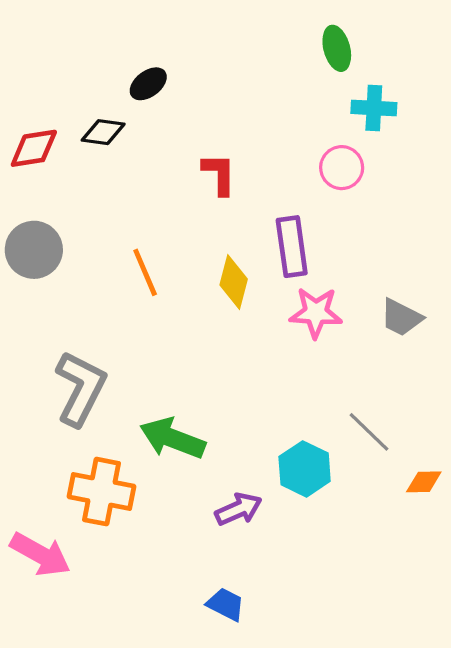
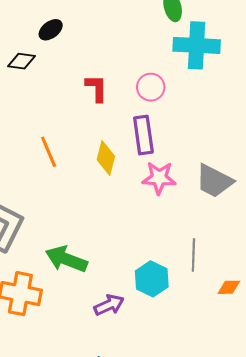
cyan cross: (374, 108) -> (197, 45), size x1.6
pink circle: (342, 168) -> (151, 87), moved
gray trapezoid: (401, 317) -> (214, 181), size x1.4
gray line: (369, 432) -> (193, 255), turned 48

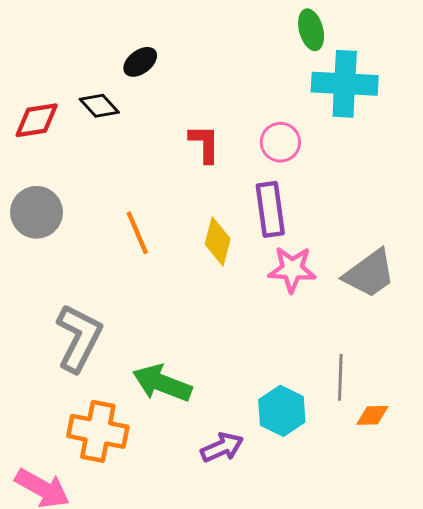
black diamond: (21, 61) -> (99, 106), turned 40
gray trapezoid: (214, 181) -> (369, 274), turned -63
orange diamond: (229, 287) -> (372, 415), moved

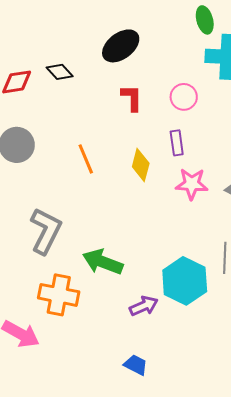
black ellipse: (140, 62) -> (121, 46), moved, size x1.6
purple rectangle: (270, 209) -> (177, 143), size x0.7
cyan hexagon: (282, 411) -> (185, 281), size x1.4

